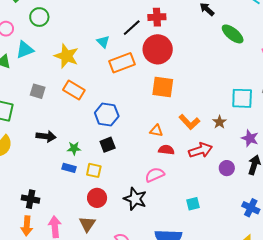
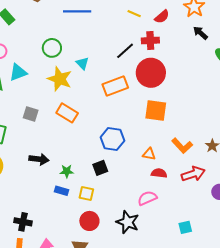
green circle: (39, 17) -> (52, 48), moved
cyan triangle: (103, 42) -> (82, 63), moved
blue hexagon: (107, 114) -> (112, 139), moved

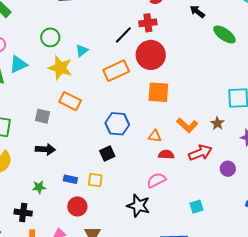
cyan triangle: (82, 63) -> (82, 51), turned 40
gray square: (31, 114) -> (43, 116), moved
green star: (67, 171) -> (39, 187), moved
red circle: (89, 221) -> (77, 206), moved
black cross: (23, 222) -> (23, 213), moved

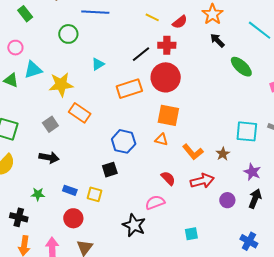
green circle: (50, 37) -> (68, 34), moved
yellow star: (60, 68) -> (61, 84), moved, turned -30
gray square: (43, 116) -> (50, 124), turned 35
orange triangle: (155, 136) -> (161, 140), moved
red semicircle: (166, 155) -> (168, 178), turned 35

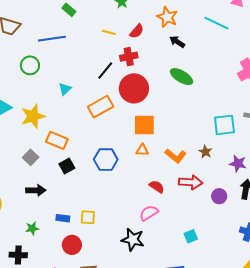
green ellipse: (241, 67) -> (182, 77), moved
black square: (110, 170) -> (67, 166), moved
red arrow: (202, 181) -> (191, 182), turned 30

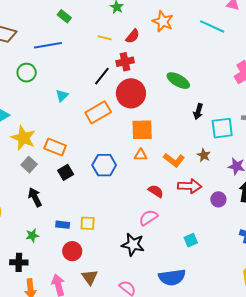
black arrow: (177, 42) -> (198, 111), moved, turned -105
yellow star: (33, 116) -> (23, 138), moved, turned -30
black arrow: (36, 190) -> (35, 197), turned -114

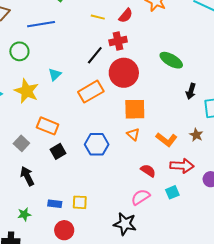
yellow star: (23, 138) -> (27, 91), moved
orange triangle: (141, 155) -> (133, 134), turned 40
cyan square: (191, 240) -> (172, 192), moved

